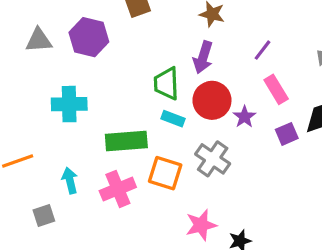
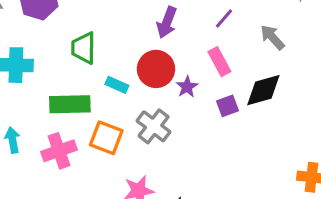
purple line: (263, 50) -> (224, 19), moved
purple arrow: (203, 57) -> (167, 22), moved
green trapezoid: (166, 84) -> (84, 48), moved

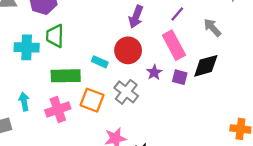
green trapezoid: (84, 48) -> (55, 36), moved
pink rectangle: (219, 62) -> (174, 45), size x1.4
purple star: (187, 87) -> (154, 72), moved
purple square: (227, 106) -> (180, 77), turned 35

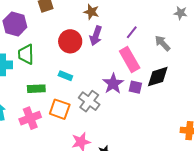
red circle: (128, 50) -> (70, 41), moved
purple star: (154, 72) -> (113, 84), size x1.5
green rectangle: (66, 76) -> (36, 89), size x0.7

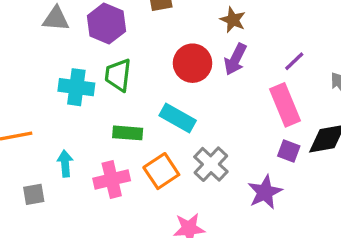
cyan rectangle: (65, 76) -> (178, 118), size x1.5
purple star: (113, 84) -> (265, 192), moved
orange square: (60, 109) -> (161, 171), turned 30

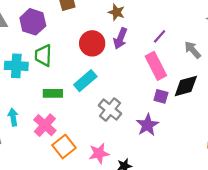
cyan rectangle: (178, 118) -> (85, 81), turned -65
orange square: (161, 171) -> (64, 147), moved
pink cross: (112, 179) -> (45, 125), turned -30

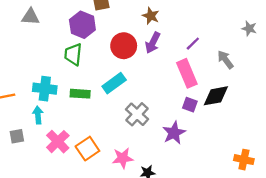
purple hexagon: (33, 22) -> (82, 25), moved
cyan cross: (16, 66) -> (45, 89), moved
pink cross: (45, 125) -> (58, 142), moved

